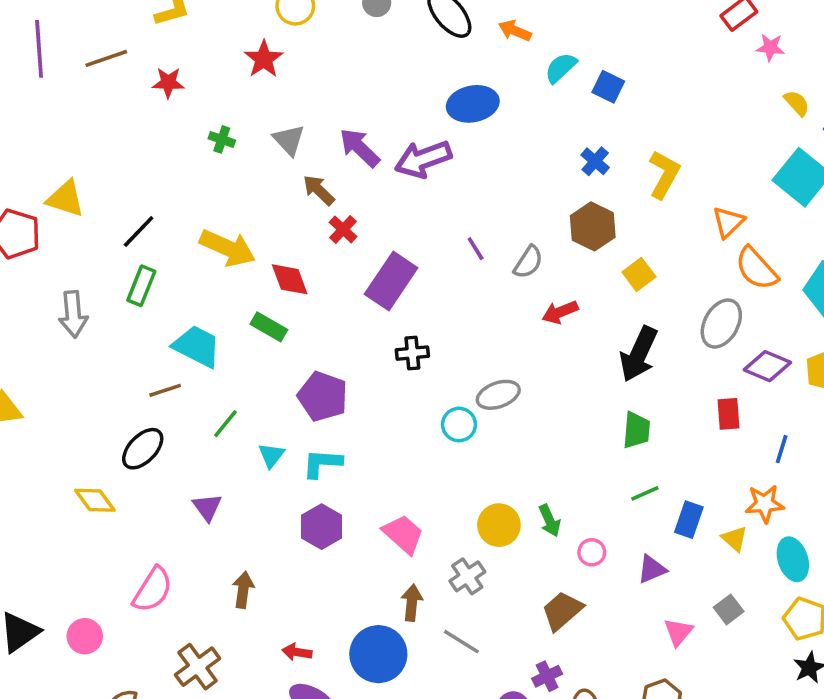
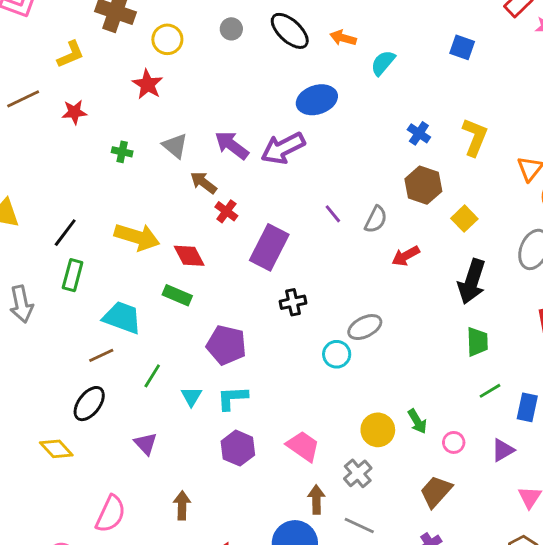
blue square: (608, 87) -> (462, 47), moved

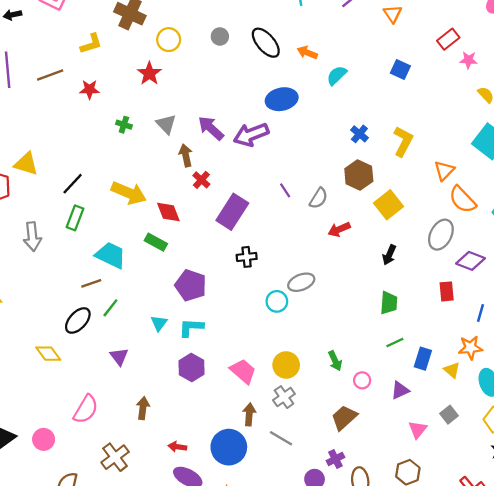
brown arrow: (203, 183) -> (186, 155), turned 35
yellow square: (464, 219) -> (388, 205), size x1.4
black arrow: (472, 281) -> (389, 255), size x0.6
green line: (152, 376) -> (110, 308), moved
yellow circle: (378, 430) -> (286, 365), moved

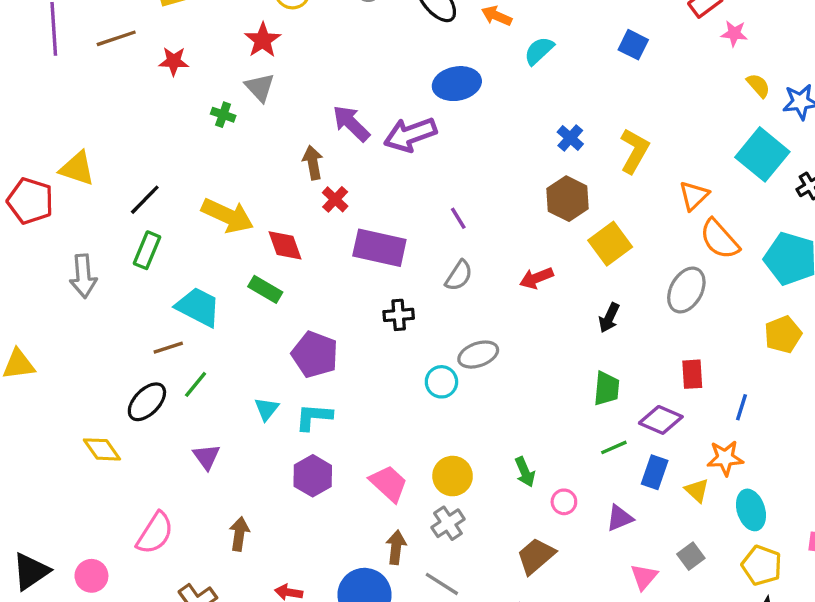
gray triangle: (166, 124) -> (260, 87), moved
gray semicircle: (319, 198) -> (459, 276), moved
purple rectangle: (232, 212) -> (379, 248), turned 68
purple diamond: (471, 261) -> (661, 420), moved

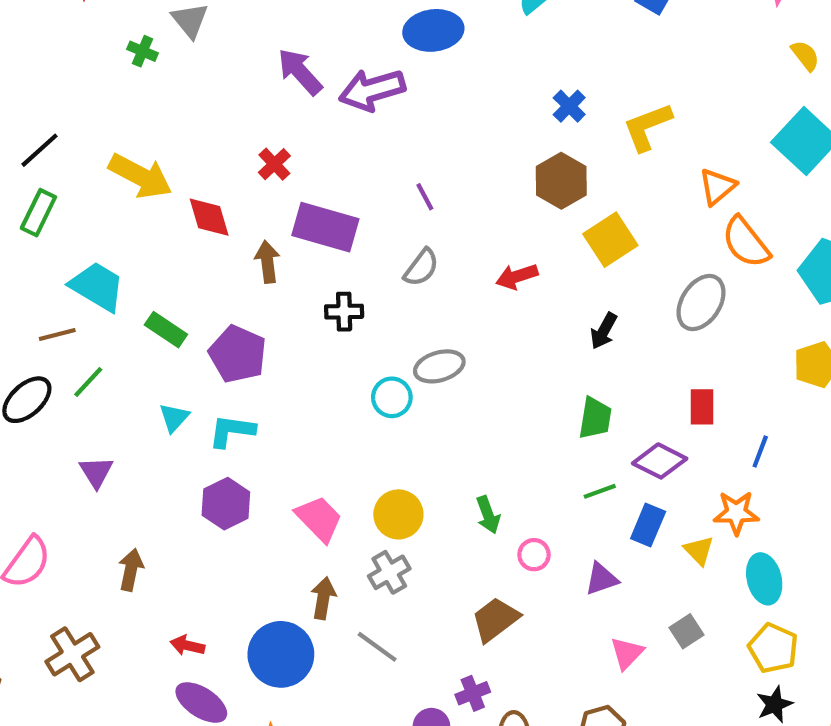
yellow L-shape: (634, 151) -> (647, 127), turned -144
brown arrow: (313, 163) -> (267, 262), moved
green rectangle: (265, 289) -> (166, 330), moved

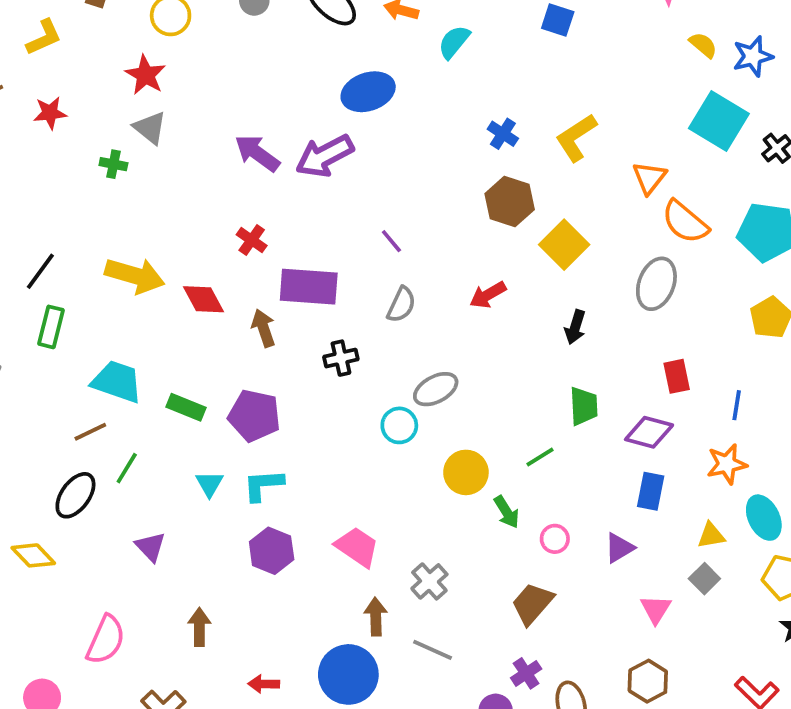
green line: (600, 491) -> (540, 457), moved
yellow circle: (398, 514) -> (466, 472), moved
yellow triangle: (699, 550) -> (711, 535), moved, turned -44

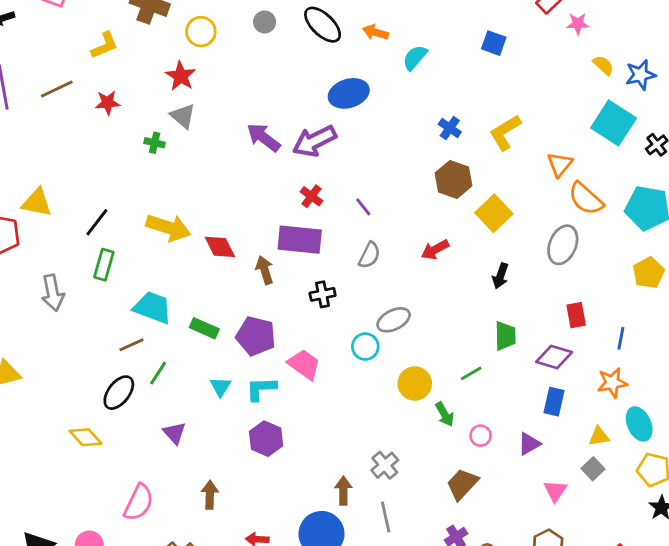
red cross: (252, 240) -> (311, 196), moved
pink trapezoid: (357, 547) -> (304, 364), moved
gray line: (433, 650) -> (386, 517), turned 52

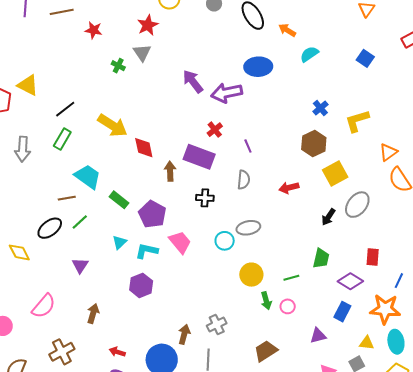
gray ellipse: (563, 245) -> (357, 205), moved
gray semicircle: (369, 255) -> (244, 180), turned -36
orange star: (612, 383) -> (385, 309), size x1.4
pink circle: (481, 436) -> (288, 306), moved

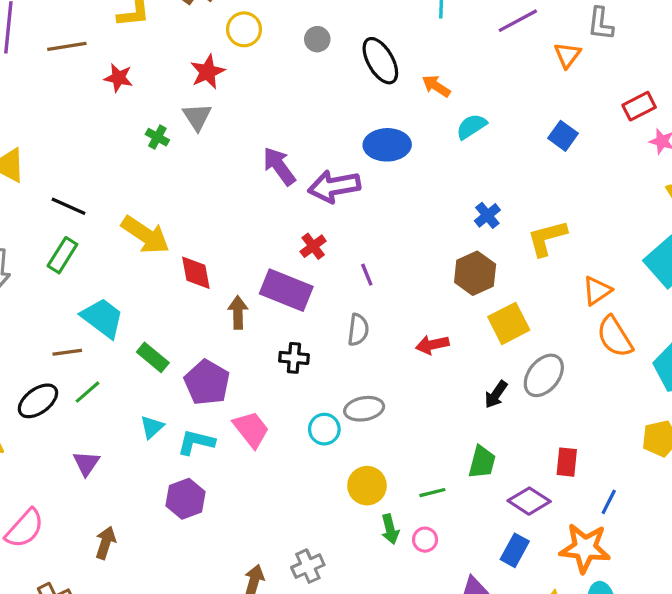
black line: (65, 109) -> (68, 206), turned 60

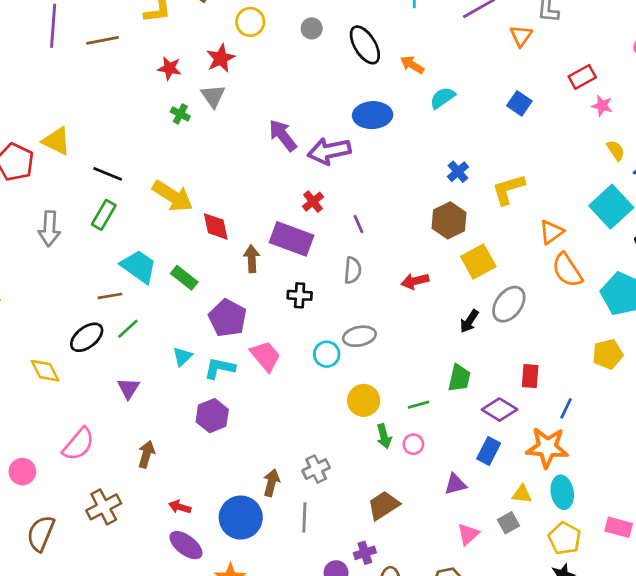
red star: (118, 78) -> (170, 68), moved
green rectangle: (153, 357) -> (184, 278), moved

